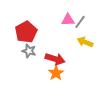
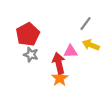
pink triangle: (68, 20) -> (71, 51), moved
red arrow: (55, 59) -> (59, 63), turned -120

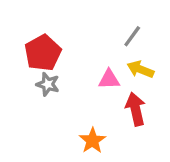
red arrow: (59, 63) -> (135, 109), moved
orange star: (60, 78) -> (92, 141), moved

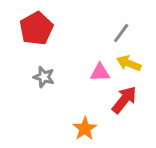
red pentagon: (43, 53) -> (36, 28), moved
red arrow: (135, 109) -> (124, 100), turned 52

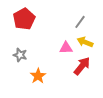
gray star: (44, 77) -> (20, 55), moved
orange star: (85, 129) -> (38, 76), moved

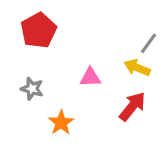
gray line: (80, 22) -> (148, 43), moved
pink triangle: (66, 48) -> (90, 77), moved

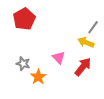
pink triangle: (90, 77) -> (59, 58), moved, turned 48
gray star: (32, 89) -> (23, 64), moved

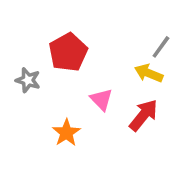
red pentagon: (24, 19) -> (68, 52), moved
gray star: (23, 64) -> (28, 80), moved

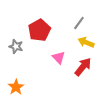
gray line: (161, 47) -> (79, 23), moved
orange star: (66, 133) -> (16, 87), moved

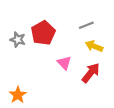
gray line: (79, 23) -> (86, 25), turned 32
gray star: (16, 46) -> (18, 40), moved

